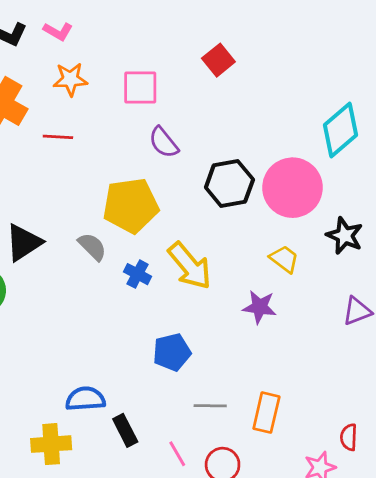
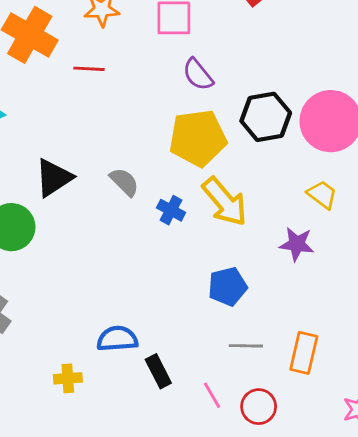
yellow pentagon: (131, 205) -> (198, 138), moved
blue pentagon: (172, 352) -> (228, 286), moved
yellow cross: (51, 444) -> (68, 378), moved, size x0.7

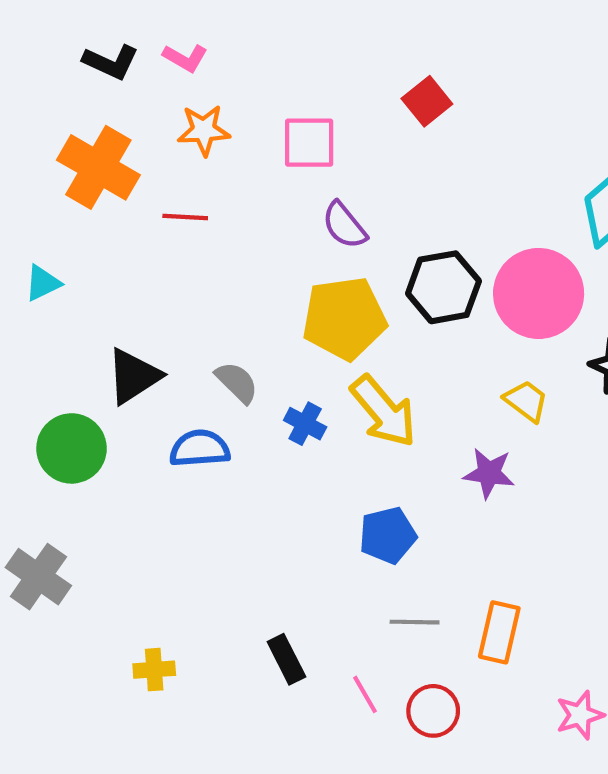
blue semicircle: (117, 339) -> (200, 448), moved

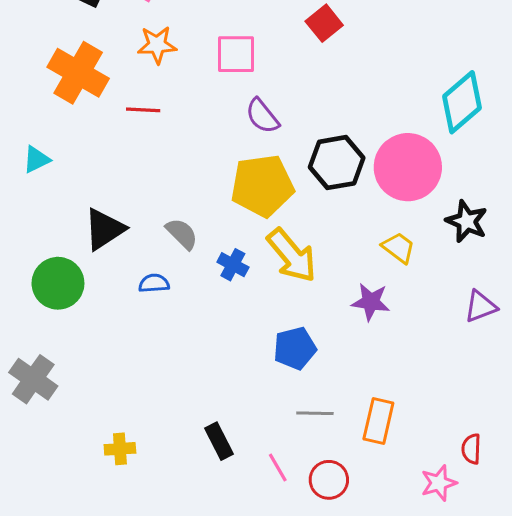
blue semicircle: (200, 448) -> (154, 283), size x0.7

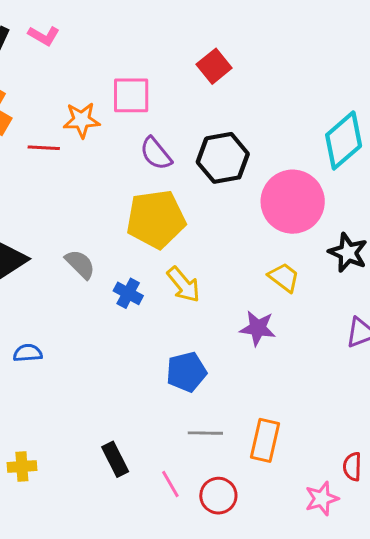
orange star: (157, 45) -> (82, 120), moved
black hexagon: (337, 163) -> (223, 158), moved
yellow arrow: (292, 255) -> (183, 285), size x0.7
blue semicircle: (154, 283) -> (28, 353), moved

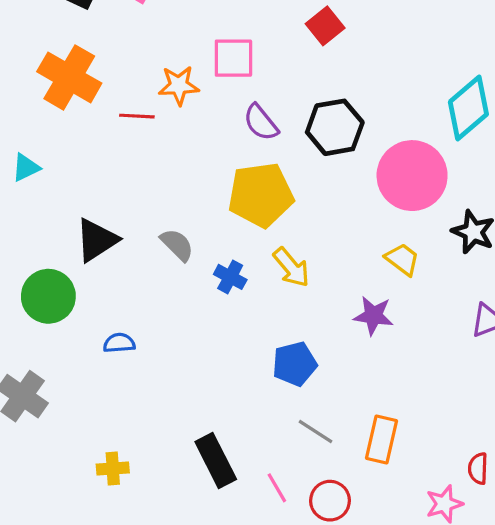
gray line: (205, 433) -> (316, 431), turned 32
black rectangle: (115, 459) -> (216, 460), size x1.4

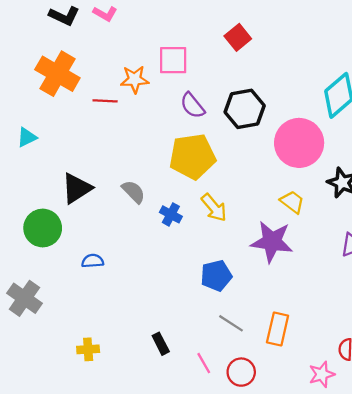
purple star: (373, 316) -> (272, 242), size x1.5
black rectangle: (216, 460) -> (161, 344), size x0.6

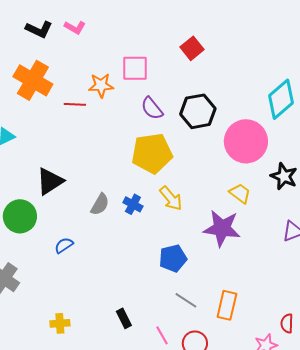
gray semicircle: (133, 192) -> (100, 204), moved, turned 75
blue semicircle: (93, 261) -> (64, 245), turned -30

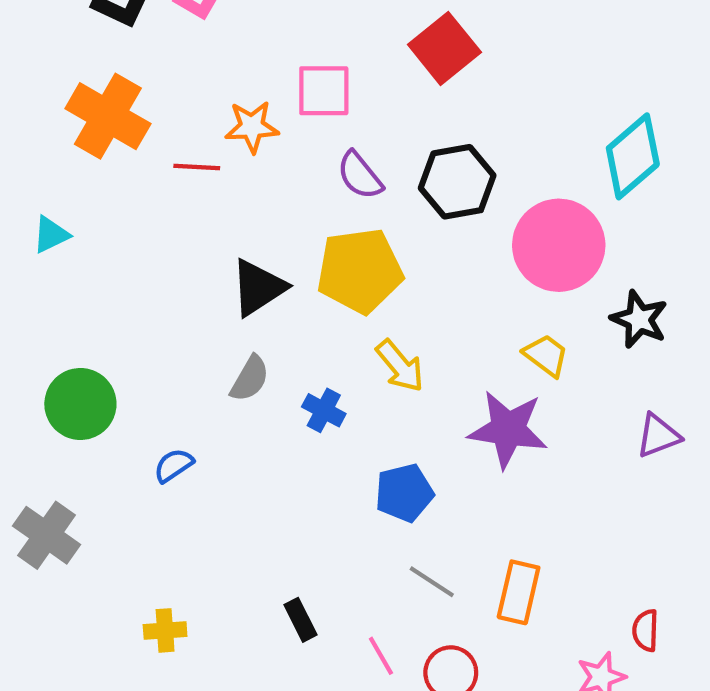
red square: (192, 48) -> (444, 48), size x1.4
black triangle: (50, 181) -> (258, 288), moved
blue cross: (133, 204) -> (324, 410), moved

